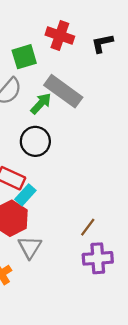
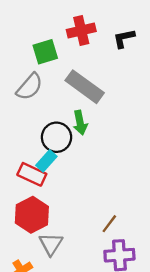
red cross: (60, 36) -> (81, 31), turned -32
green arrow: (41, 103) -> (80, 123), moved, turned 125
cyan rectangle: (25, 195) -> (46, 161), moved

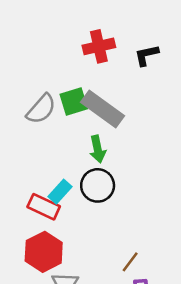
green square: (45, 52) -> (74, 101), moved
black circle: (57, 137) -> (98, 185), moved

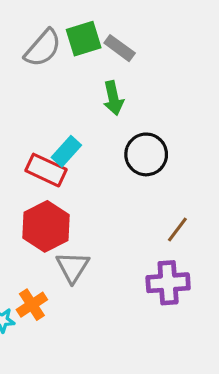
gray rectangle: (103, 109) -> (120, 48), size x0.6
black circle: (98, 185) -> (146, 154), moved
brown line: (130, 262) -> (177, 230), moved

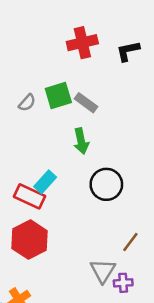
gray semicircle: (43, 48) -> (27, 103), size x0.6
gray triangle: (73, 267) -> (103, 271), moved
purple cross: (168, 283) -> (123, 283), size x0.6

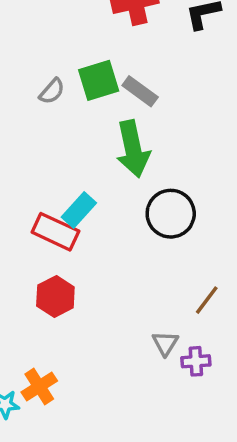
green arrow: (81, 141) -> (133, 149), size x1.4
red hexagon: (30, 240) -> (55, 296), size x0.7
gray triangle: (103, 271) -> (165, 343), size x0.7

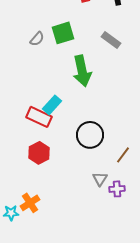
gray rectangle: (140, 91) -> (111, 40), moved
black circle: (171, 214) -> (90, 135), moved

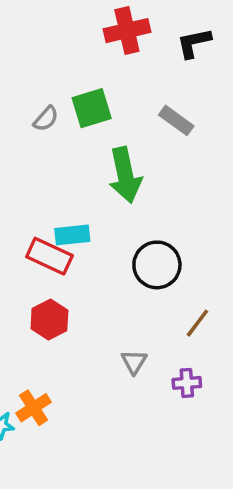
cyan rectangle: (52, 105) -> (72, 235), turned 42
black circle: (90, 135) -> (157, 265), moved
gray triangle: (100, 179) -> (134, 362), moved

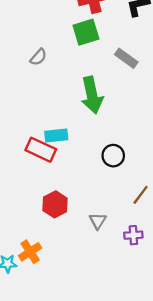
green square: (92, 108) -> (86, 32), moved
black circle: (157, 265) -> (113, 156), size x0.7
red hexagon: (49, 320) -> (55, 204), moved

